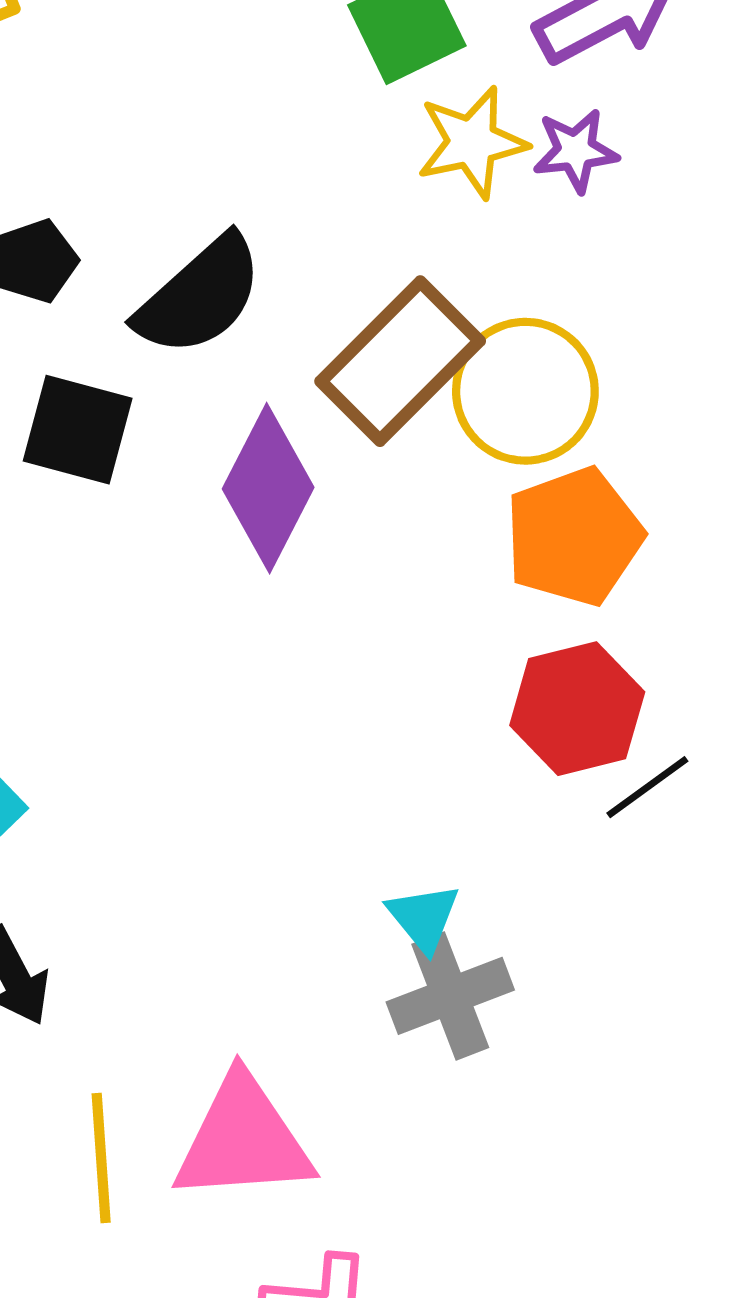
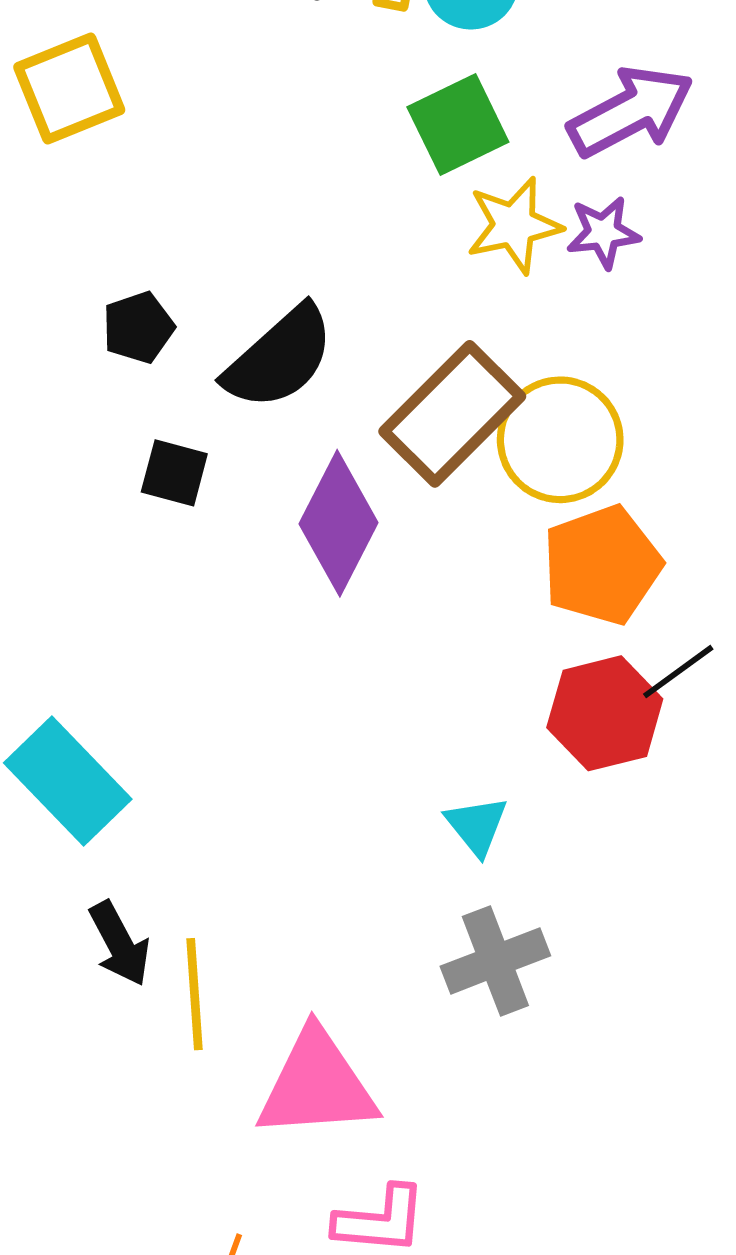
black square: (78, 430) -> (174, 473), size x0.7
black line: (647, 787) -> (678, 672), moved
cyan triangle: (424, 917) -> (477, 826), moved
yellow line: (101, 1158) -> (194, 994), moved

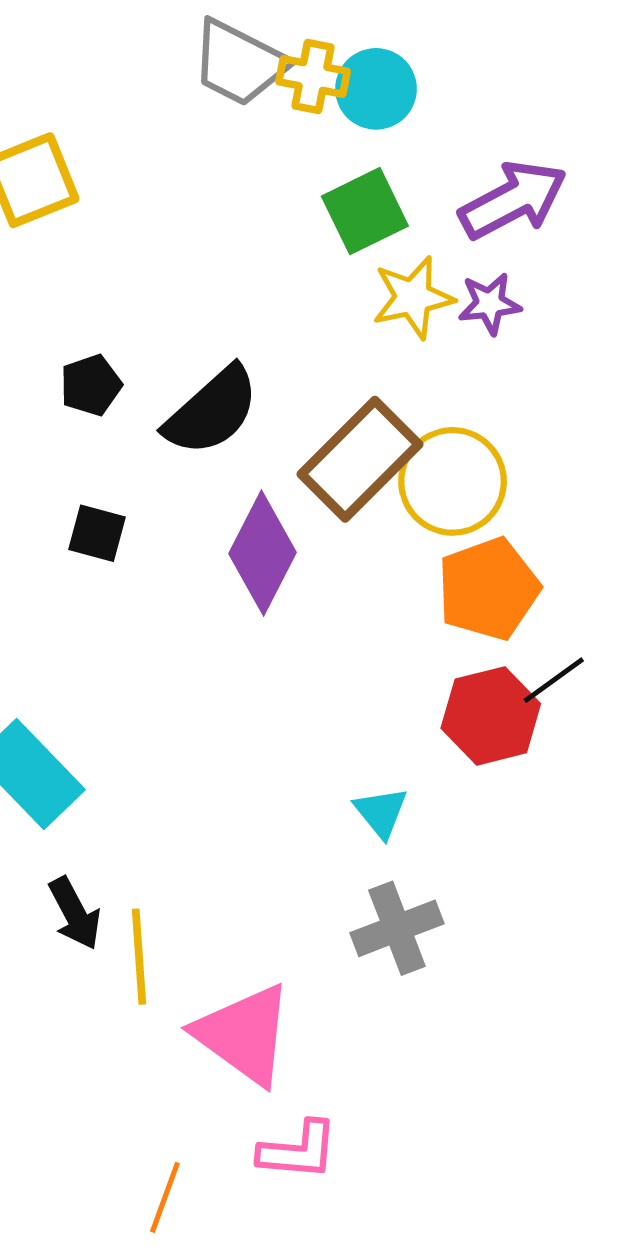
black square: (174, 473) -> (97, 533), moved
pink triangle: (317, 1085) -> (244, 1034), turned 40

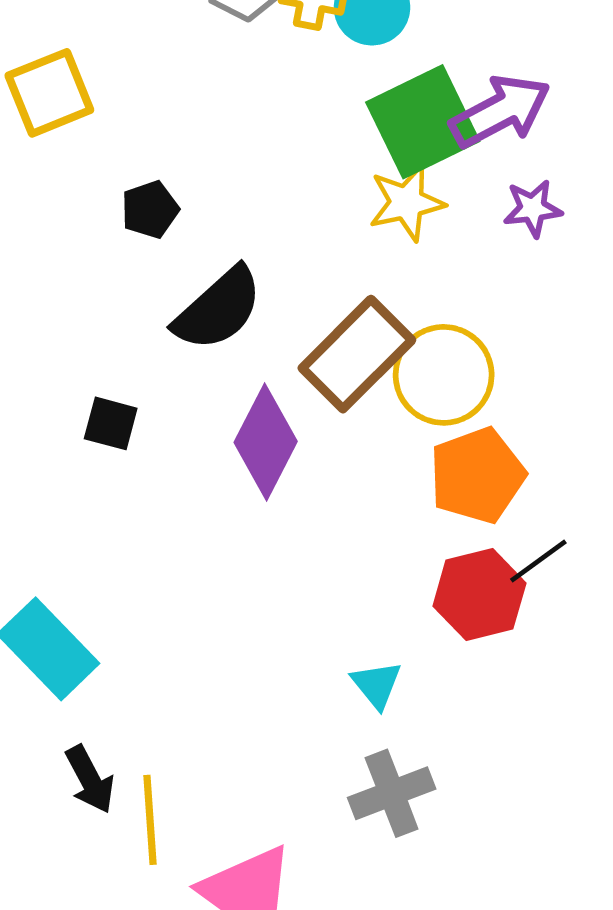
green square: (365, 211) -> (423, 122), moved, size x1.4
purple star: (490, 304) -> (533, 208), moved
black pentagon: (91, 385) -> (150, 210), moved

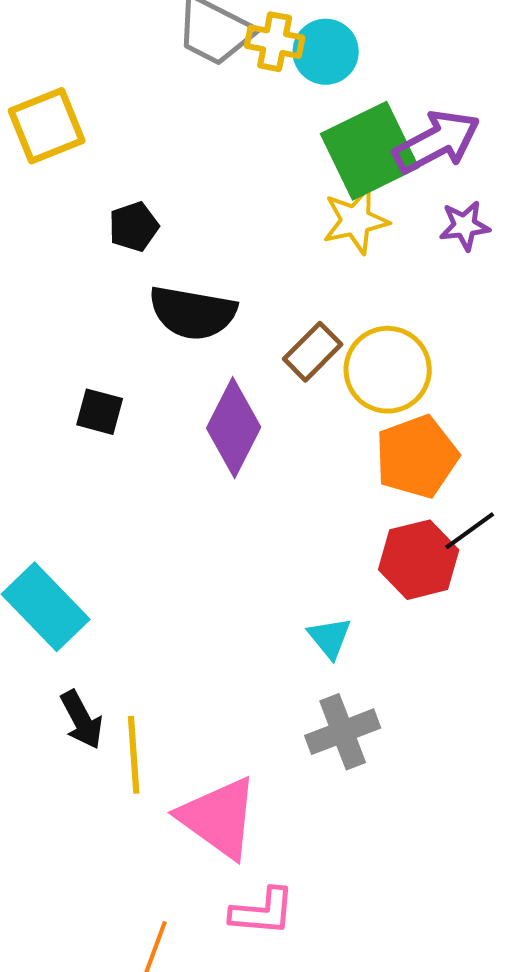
black semicircle: (218, 309) -> (193, 313), turned 52
brown rectangle: (357, 354) -> (313, 352), size x0.6

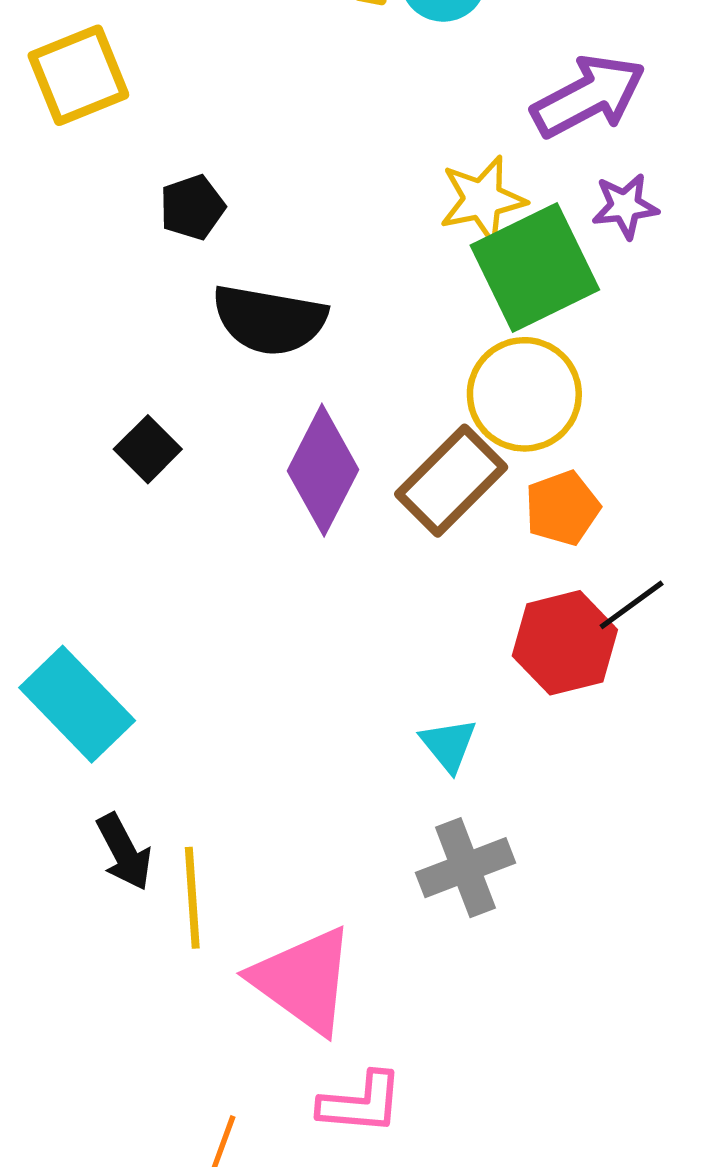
green square: (370, 151) -> (535, 267), moved
brown rectangle: (313, 352) -> (451, 481), moved, size x1.4
black square: (100, 412) -> (148, 449), turned 30
orange pentagon: (417, 457) -> (562, 508), size x0.7

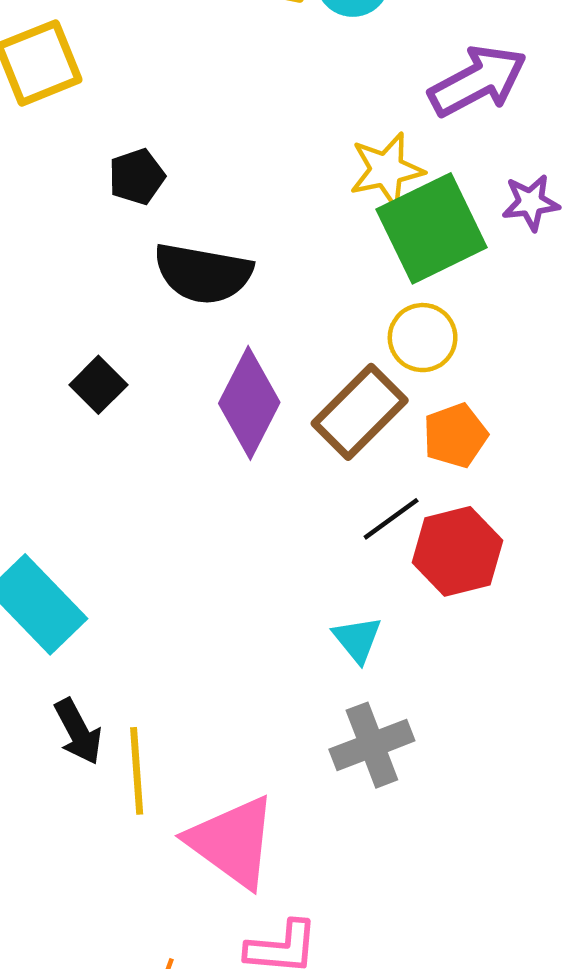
purple star: (625, 206) -> (531, 203), moved
yellow circle: (524, 394) -> (423, 338), size x0.7
black line: (632, 605) -> (391, 519), moved

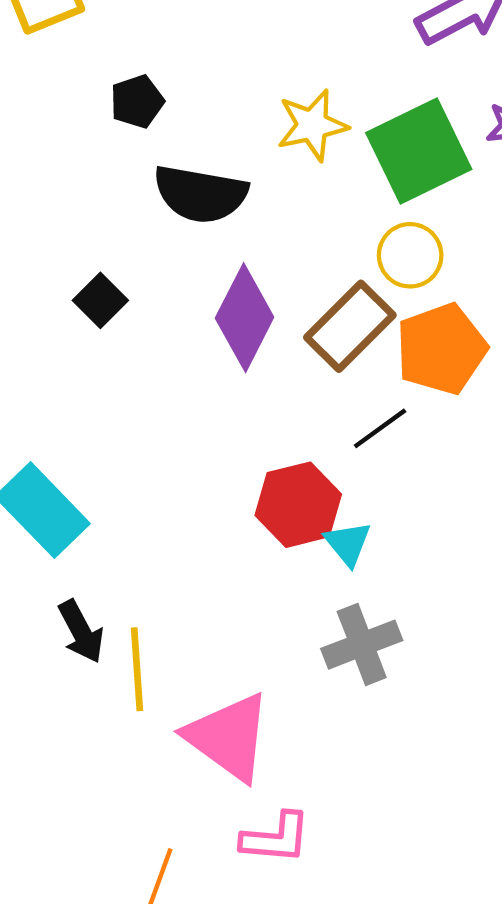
yellow star: (387, 170) -> (312, 125), moved
orange pentagon: (455, 436) -> (441, 349), size x1.5
red hexagon: (457, 551) -> (298, 505), moved

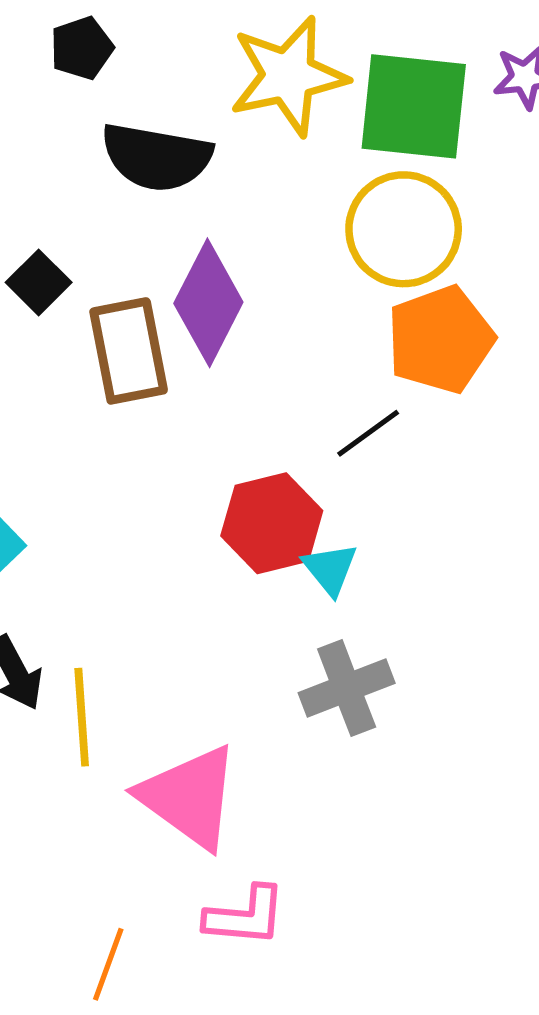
yellow star: (312, 125) -> (288, 76), size x1.4
green square: (419, 151) -> (414, 106), turned 32
yellow circle: (410, 255) -> (404, 229), size x1.5
brown rectangle: (350, 326) -> (129, 351), moved, turned -56

